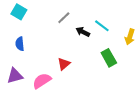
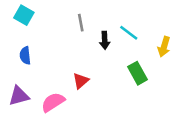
gray line: (64, 18) -> (81, 23), turned -56
black arrow: (83, 32) -> (105, 40), turned -120

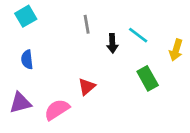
cyan square: (24, 15) -> (26, 16), turned 30

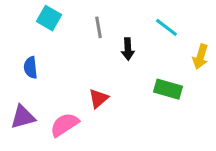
cyan square: (26, 16) -> (49, 18), moved, turned -30
cyan line: (138, 35) -> (166, 27), moved
green rectangle: (148, 78) -> (168, 89), turned -45

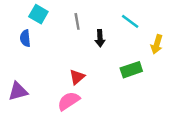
blue semicircle: (31, 68) -> (25, 38), moved
green rectangle: (168, 89) -> (131, 70), turned -35
pink semicircle: (65, 125) -> (69, 101), moved

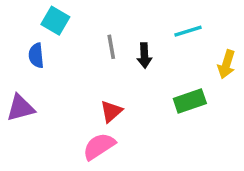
gray line: (77, 21) -> (111, 47), moved
cyan line: (130, 21) -> (188, 31), turned -54
purple triangle: (18, 91) -> (20, 108), moved

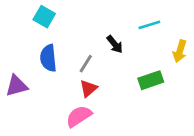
gray line: (111, 47) -> (86, 64), moved, turned 42
blue semicircle: (36, 56) -> (48, 58), moved, size x1.4
black arrow: (144, 56) -> (115, 44), turned -36

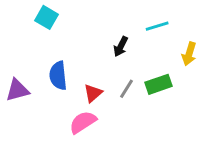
black arrow: (115, 44) -> (121, 47), turned 66
blue semicircle: (48, 58) -> (58, 76), moved
gray line: (86, 64) -> (127, 89), moved

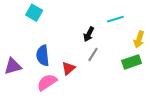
green rectangle: (159, 84) -> (132, 62), moved
gray line: (127, 89) -> (93, 54), moved
pink semicircle: (83, 122) -> (47, 82), moved

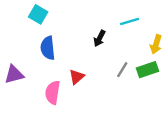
gray line: (93, 54) -> (122, 70), moved
blue semicircle: (43, 56) -> (48, 48), moved
pink semicircle: (47, 82) -> (53, 92), turned -48

